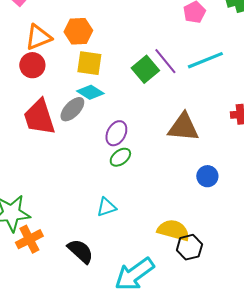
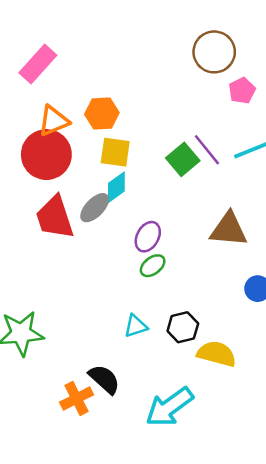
red circle: (32, 65) -> (46, 155), size x1.6
cyan diamond: (90, 92) -> (116, 187), turned -68
orange cross: (29, 239) -> (77, 398), moved
black hexagon: (189, 247) -> (183, 327), moved

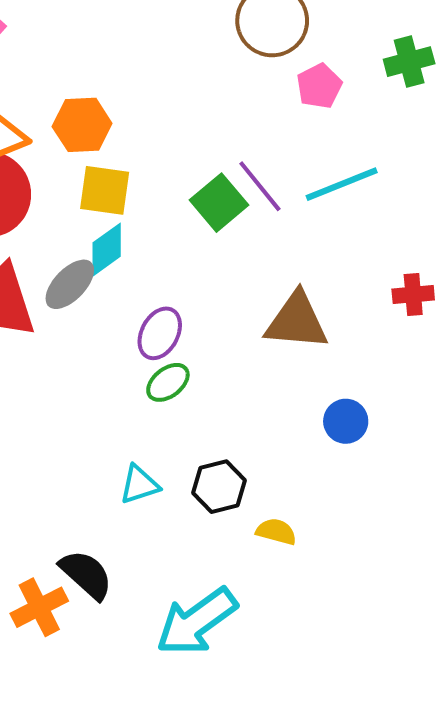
yellow semicircle: (217, 354) -> (276, 532), size x0.6

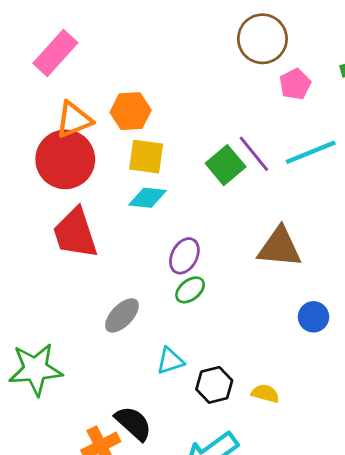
cyan diamond: (107, 250) -> (148, 198), turned 42
gray ellipse: (70, 284) -> (122, 315), moved
black hexagon: (219, 487) -> (214, 385), moved

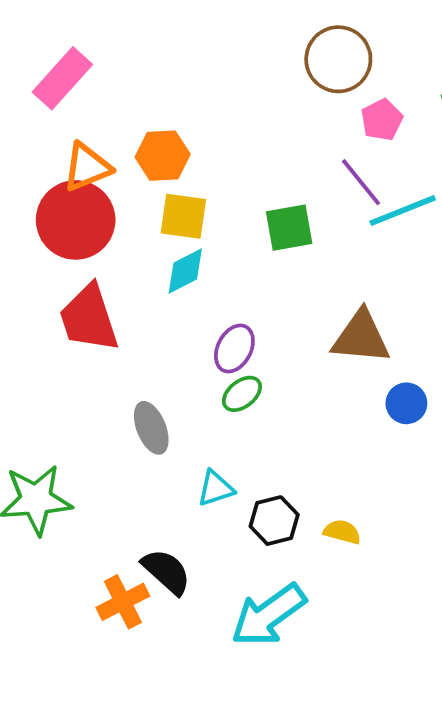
purple line: (254, 154) -> (361, 182), moved
green square: (226, 165) -> (289, 228), turned 30
cyan diamond: (148, 198) -> (185, 271), turned -33
gray ellipse: (122, 315) -> (151, 428), turned -66
blue circle: (314, 317) -> (406, 403), moved

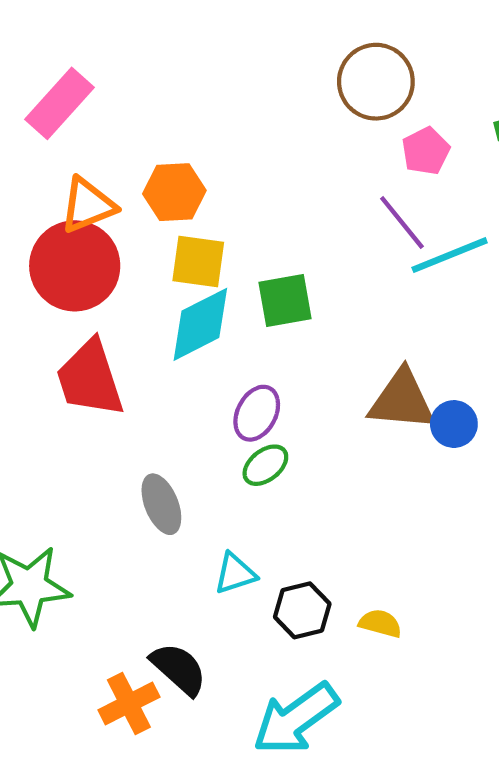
green square: (289, 228) -> (285, 301), moved
cyan diamond: (185, 271) -> (200, 324), size x1.4
blue circle: (406, 403) -> (454, 424), moved

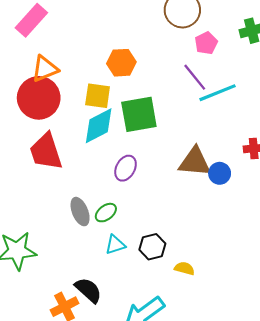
orange hexagon: (174, 192) -> (121, 63), moved
green square: (285, 301) -> (139, 114), size x1.4
green ellipse: (265, 465) -> (106, 213), moved
black hexagon: (302, 610) -> (152, 247), moved

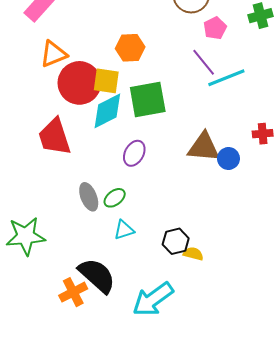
red circle: (39, 98) -> (79, 83), moved
black hexagon: (152, 247) -> (176, 241), moved
black semicircle: (88, 290) -> (97, 275), size x1.4

